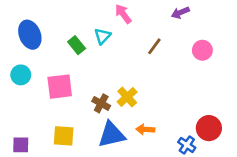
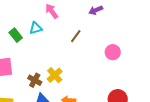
cyan triangle: (102, 36) -> (36, 28), turned 32
pink circle: (202, 50) -> (113, 52), moved

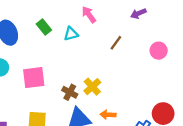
green rectangle: (16, 35) -> (44, 27), moved
pink circle: (113, 52) -> (159, 51), moved

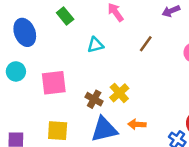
green rectangle: (44, 27) -> (65, 16), moved
cyan triangle: (71, 34) -> (95, 45), moved

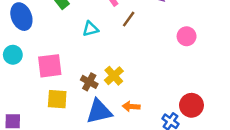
brown line: (146, 44) -> (129, 19), moved
yellow square: (58, 131) -> (57, 99), moved

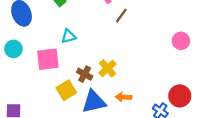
cyan triangle: (90, 29) -> (69, 36), moved
pink circle: (187, 36) -> (181, 41), moved
yellow square: (57, 99) -> (66, 90), moved, turned -36

